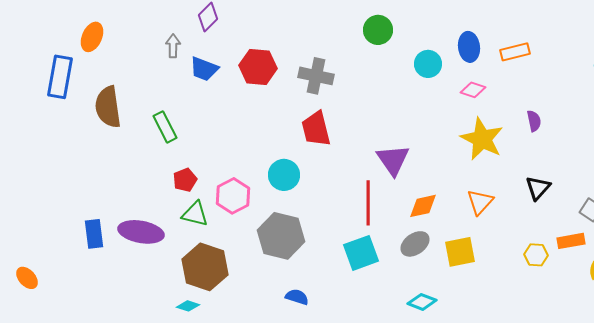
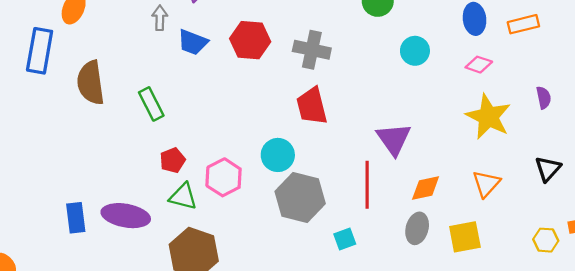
cyan circle: (428, 64) -> (415, 51), moved
gray hexagon: (281, 236) -> (300, 198), moved
gray ellipse: (415, 244) -> (417, 228), turned -40
cyan square: (361, 253) -> (345, 239), moved, size x0.6

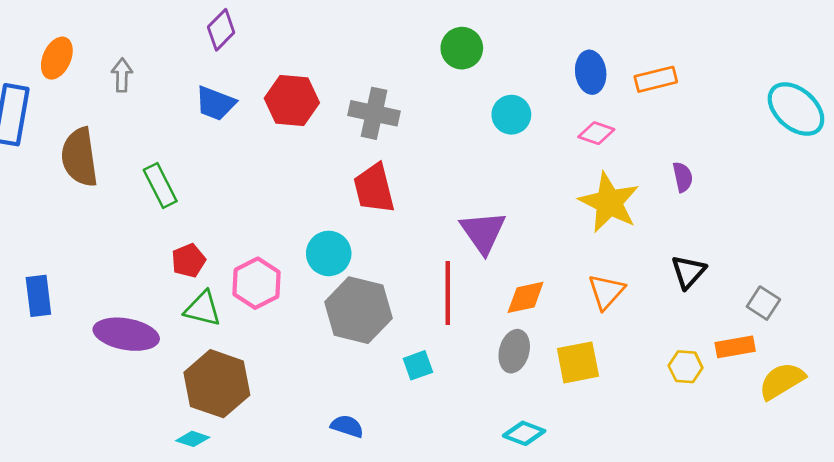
gray arrow: (160, 18) -> (122, 75), moved
blue rectangle: (76, 218) -> (38, 296), moved

